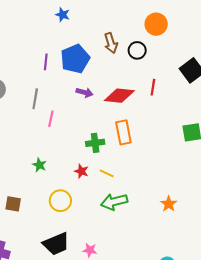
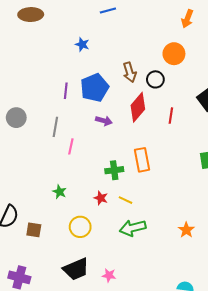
red diamond: (119, 96) -> (138, 107), moved, turned -56

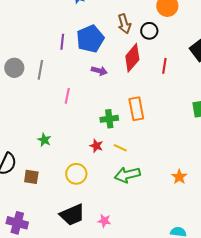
gray line: (55, 127) -> (40, 70), moved
green star: (60, 192) -> (44, 140), moved

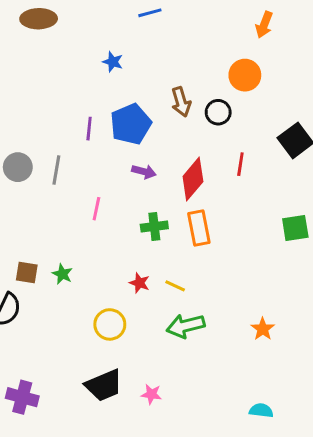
red diamond: (132, 58) -> (193, 179), moved
green cross: (109, 119) -> (154, 226), moved
brown square: (31, 177) -> (27, 273), moved

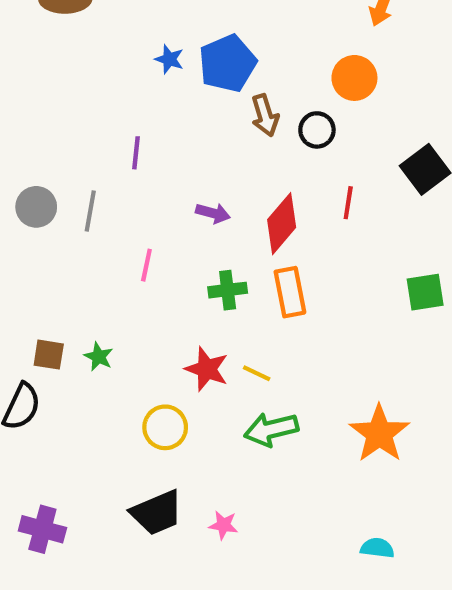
blue pentagon: (131, 124) -> (228, 63), moved
red star: (139, 283) -> (207, 369), size x1.5
orange star: (263, 329) -> (379, 434), size x1.8

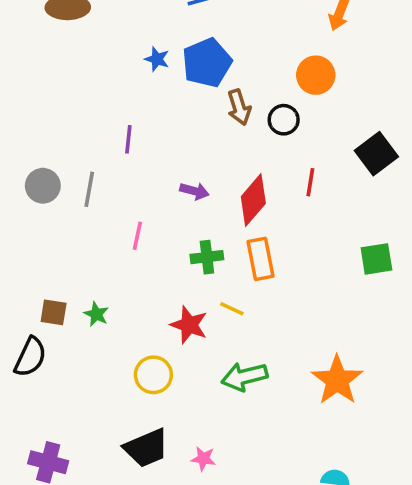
yellow line: (257, 373) -> (232, 309), moved

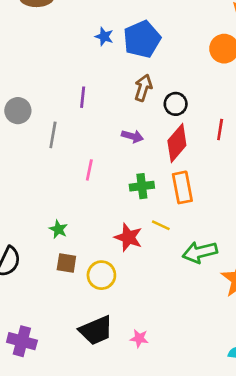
brown arrow: (239, 107) -> (143, 88), moved, turned -145
black circle: (284, 120) -> (176, 104), moved
gray circle: (43, 186) -> (18, 111), moved
brown square: (54, 312) -> (66, 263), moved
green arrow: (244, 377) -> (200, 252), moved

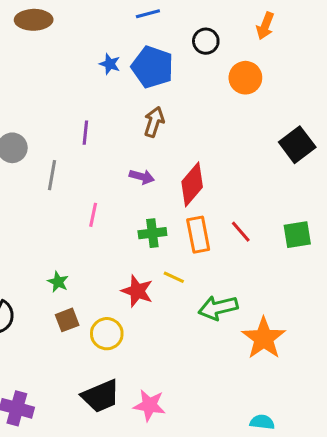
blue pentagon: (142, 39) -> (152, 67), turned -30
black circle: (176, 104) -> (206, 41), moved
red line: (220, 130) -> (241, 232), moved, turned -50
brown square: (66, 263) -> (67, 320), turned -30
pink star: (139, 338) -> (149, 405), size x1.5

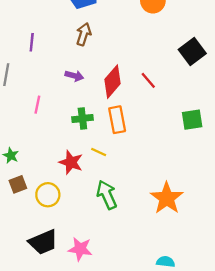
red line: (241, 232) -> (148, 80), moved
green arrow: (218, 308) -> (107, 195), moved, turned 80

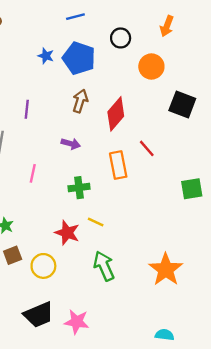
black square: (192, 52) -> (182, 104), moved, turned -32
red diamond: (113, 82) -> (116, 114), moved
orange rectangle: (117, 120) -> (118, 165), moved

